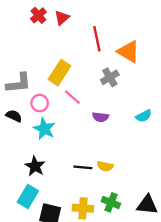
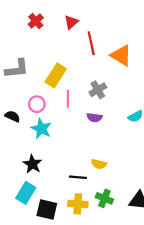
red triangle: (62, 18) -> (71, 22), moved
gray cross: (110, 77) -> (98, 90), moved
gray L-shape: (19, 83) -> (17, 69), moved
pink line: (72, 97) -> (68, 99), turned 49
black line: (83, 167) -> (78, 177), moved

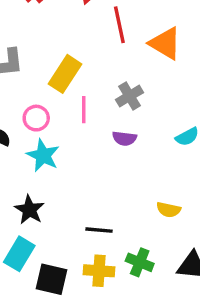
yellow semicircle: (99, 164) -> (169, 210), moved

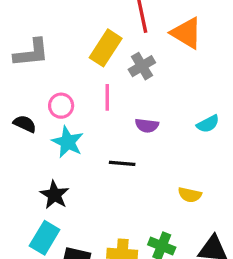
yellow rectangle: (65, 74) -> (106, 48), moved
gray cross: (130, 96) -> (142, 66), moved
black line: (99, 230) -> (122, 163), moved

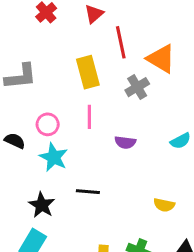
yellow rectangle: (106, 48) -> (88, 72), turned -48
gray cross: (142, 66) -> (137, 87), moved
black line: (122, 163) -> (88, 192), moved

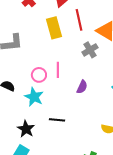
yellow rectangle: (88, 72) -> (54, 28), moved
pink circle: (48, 124) -> (39, 75), moved
purple semicircle: (125, 142) -> (82, 87), turned -72

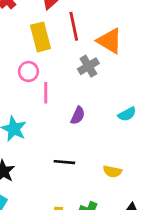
pink circle: (39, 75) -> (28, 72), moved
black line: (57, 120) -> (64, 162), moved

